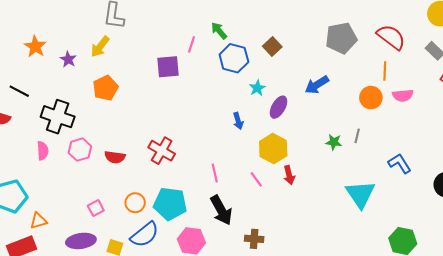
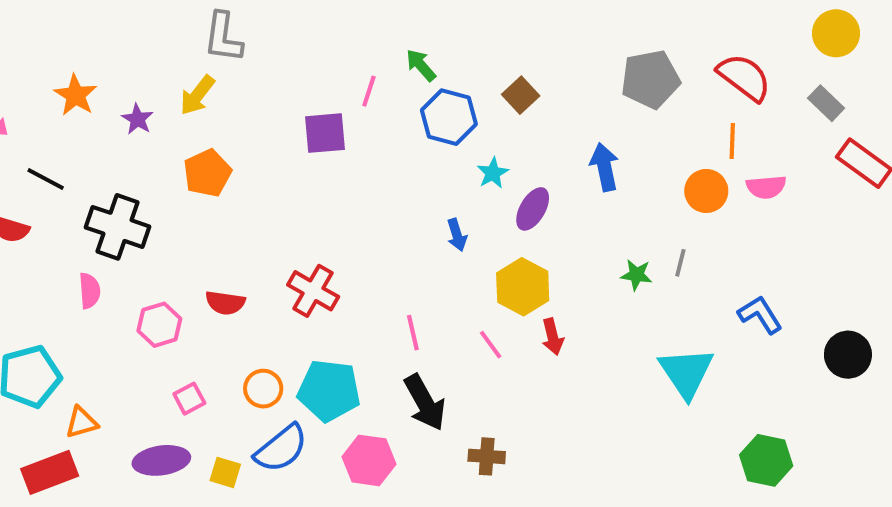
blue arrow: (317, 85) -> (604, 167), turned 110
pink hexagon: (80, 150) -> (159, 325), moved

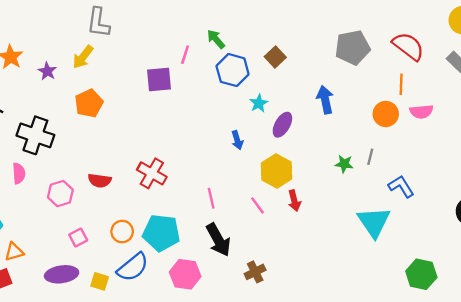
blue L-shape: (760, 315) -> (401, 186), moved
brown cross: (487, 456) -> (255, 272), turned -30

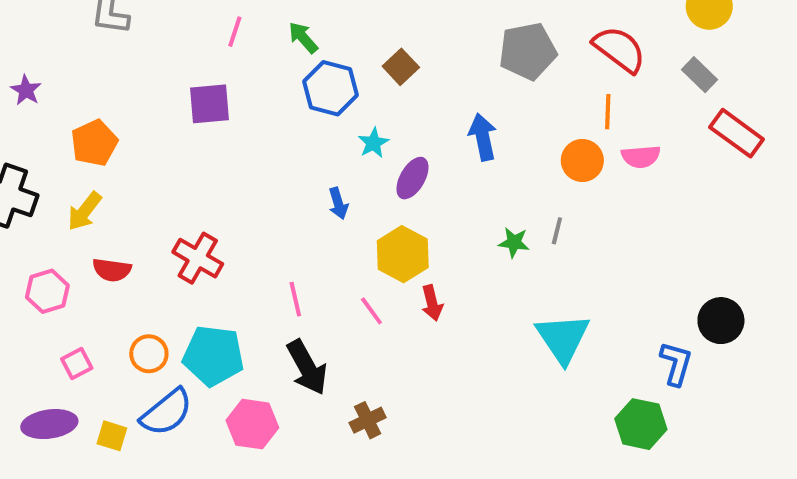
pink line: (185, 55) -> (235, 32), moved
yellow arrow: (83, 57) -> (85, 211), moved
blue L-shape: (401, 186) -> (676, 364), moved, turned 48

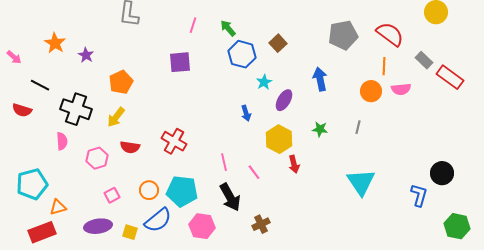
gray rectangle: (699, 75) -> (424, 60), moved
green star: (514, 242) -> (320, 129), moved
pink line: (371, 311) -> (254, 172), moved
green hexagon: (641, 424) -> (457, 226), moved

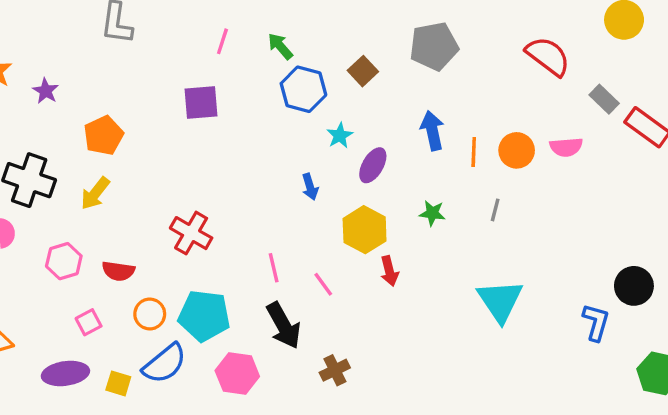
gray pentagon: (343, 35) -> (434, 46), moved
orange line: (384, 66) -> (474, 152), moved
red semicircle: (130, 147) -> (118, 271), moved

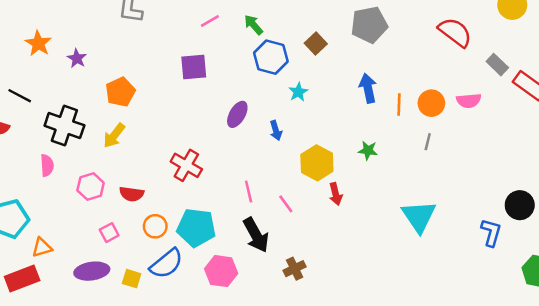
pink line: (222, 41) -> (210, 21), turned 42
purple ellipse: (373, 165) -> (237, 114), moved
gray line: (495, 210) -> (428, 142), moved

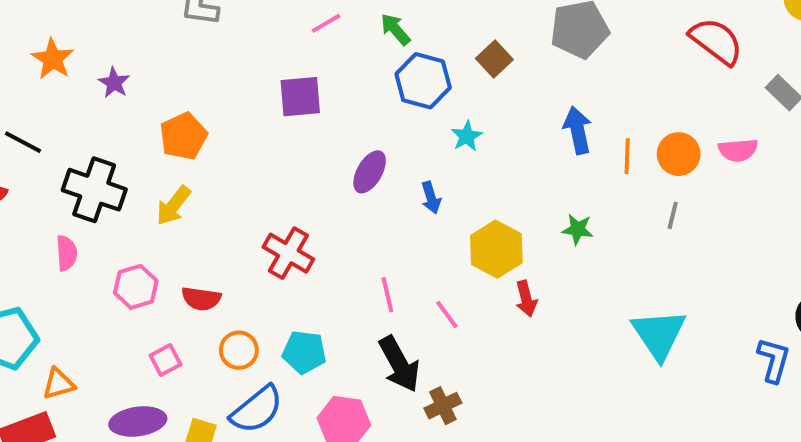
cyan pentagon: (196, 228) -> (304, 352), size x0.7
brown cross: (295, 269) -> (443, 406), moved

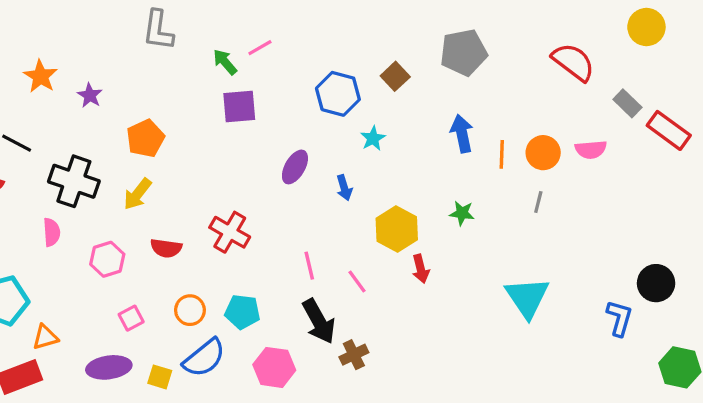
green arrow: (395, 29) -> (225, 62), moved
red semicircle: (201, 299) -> (166, 248), moved

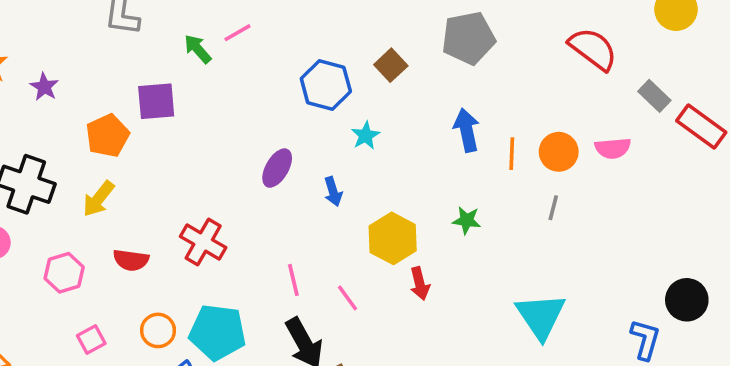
purple square: (239, 107) -> (156, 101), moved
cyan pentagon: (242, 312) -> (218, 332), size x1.4

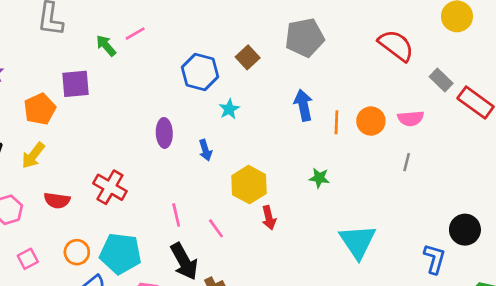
purple ellipse: (277, 168) -> (164, 133), turned -32
gray line: (553, 208) -> (407, 162), moved
green star: (467, 220) -> (319, 178), moved

